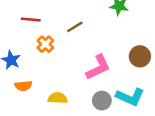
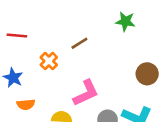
red line: (31, 20) -> (17, 36), moved
pink L-shape: (98, 67) -> (86, 93), moved

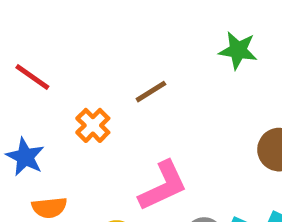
red line: (17, 36) -> (32, 77), turned 30

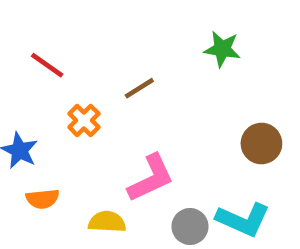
red line: (32, 77) -> (47, 65), moved

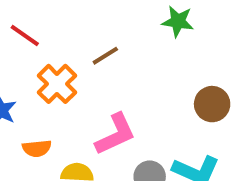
orange cross: (84, 120) -> (57, 84), size x1.4
orange semicircle: (43, 199) -> (37, 148), moved

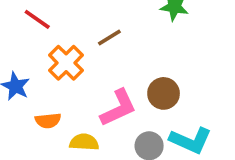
brown circle: (212, 104) -> (164, 93), moved

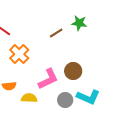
brown line: (109, 37) -> (56, 33), moved

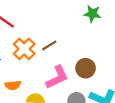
brown line: (56, 33) -> (49, 45), moved

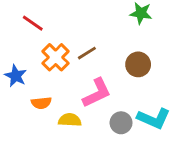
brown circle: (86, 68) -> (138, 64), moved

